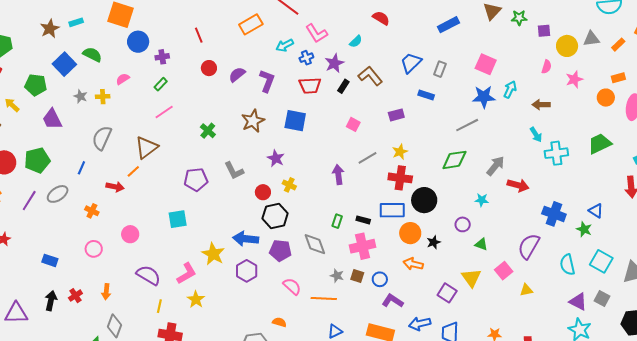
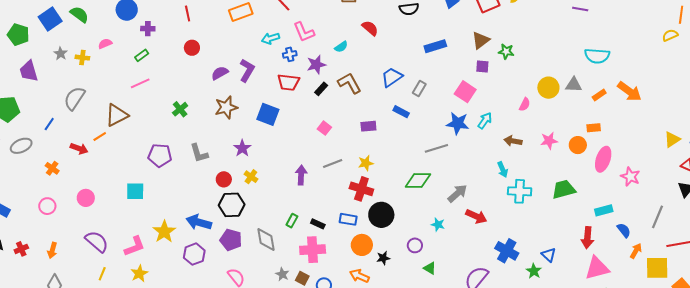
purple square: (544, 31) -> (482, 66), moved
purple semicircle: (237, 75) -> (220, 73), moved
pink star: (574, 79) -> (549, 141), moved
blue rectangle: (392, 210) -> (348, 219), size x0.7

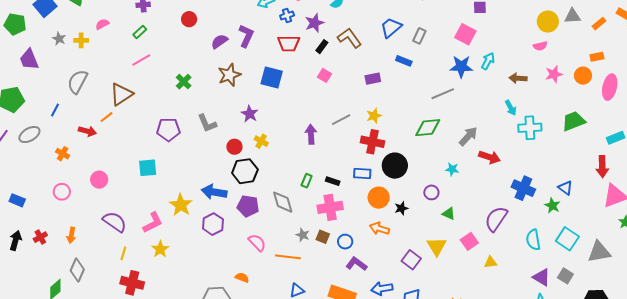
pink semicircle: (525, 104) -> (540, 46), moved, turned 56
pink square: (324, 128) -> (325, 75), moved

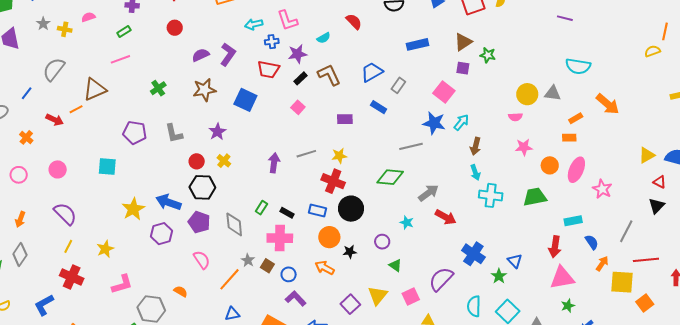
orange rectangle: (599, 24) -> (576, 118), moved
orange circle: (583, 76) -> (550, 165), moved
brown arrow: (518, 78) -> (476, 146), moved, turned -90
pink L-shape: (153, 223) -> (122, 284), moved
orange line: (288, 257) -> (229, 279), turned -65

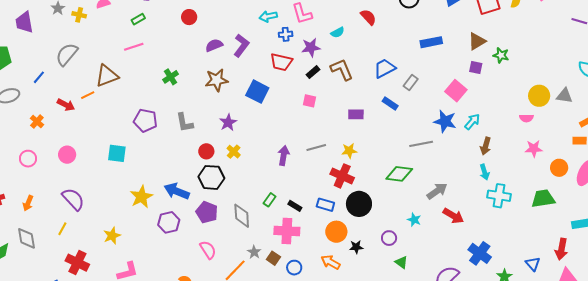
pink square: (298, 107) -> (309, 101), turned -32
yellow line: (68, 246) -> (62, 229), moved
gray diamond: (20, 255) -> (27, 238), turned -45
blue triangle: (515, 261) -> (533, 264), moved

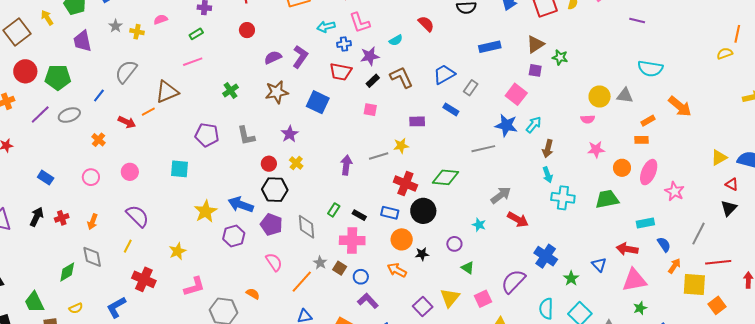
yellow star: (349, 151) -> (401, 146), moved
green diamond: (399, 174) -> (446, 177), moved
red arrow: (561, 249) -> (627, 249), turned 90

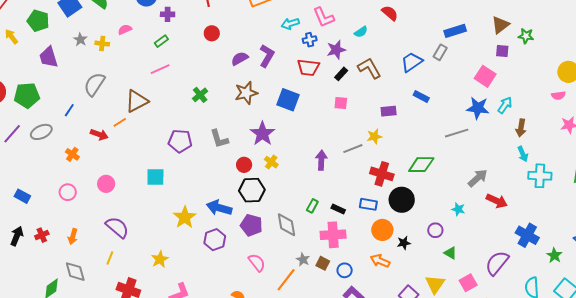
gray rectangle: (471, 88) -> (440, 52), moved
purple star: (290, 134) -> (262, 134), size x1.4

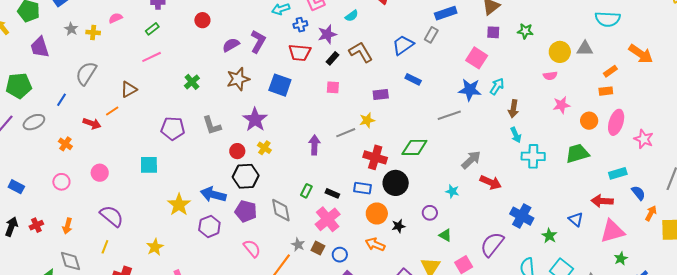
green star: (526, 36) -> (525, 31), moved
brown triangle: (137, 101) -> (129, 89), size x0.7
pink cross: (333, 235) -> (328, 219), turned -35

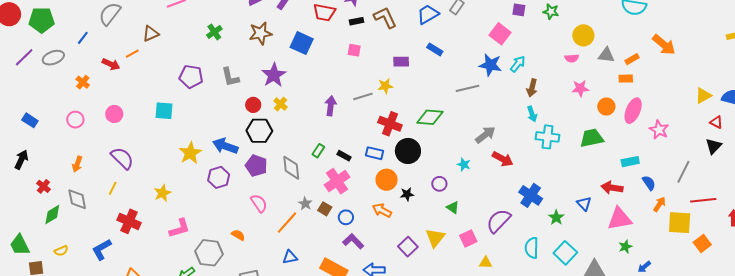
gray triangle: (585, 49) -> (606, 55), moved
black rectangle: (333, 58) -> (357, 21), turned 32
red cross: (36, 225) -> (43, 186), moved, turned -32

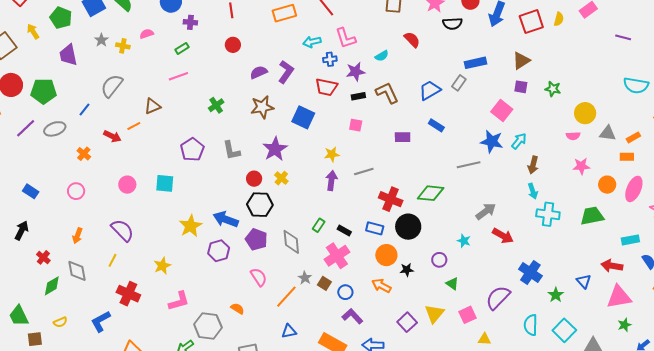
purple pentagon: (191, 77) -> (192, 150), turned 30
yellow star: (385, 86) -> (332, 154), moved
pink circle: (114, 114) -> (127, 185), moved

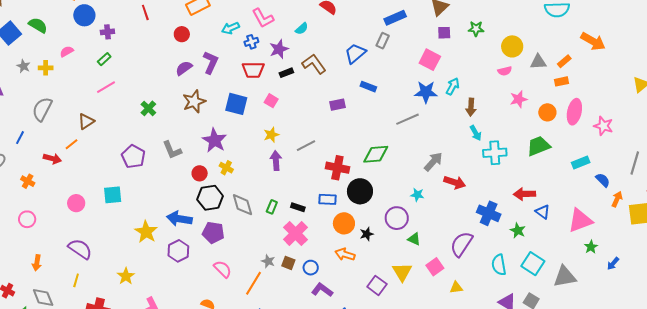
red circle: (233, 45) -> (182, 34), moved
pink square: (356, 125) -> (271, 101), moved, turned 32
gray diamond: (291, 242) -> (243, 205), moved
purple circle: (439, 260) -> (397, 218), size x1.5
red arrow: (612, 266) -> (524, 194), moved

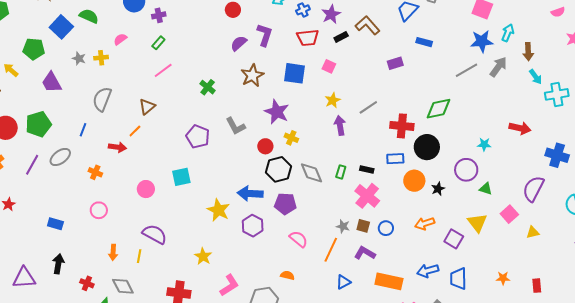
gray arrow: (433, 162) -> (498, 67), moved
orange arrow: (345, 254) -> (425, 224), moved, turned -30
yellow line: (76, 280) -> (139, 256), moved
purple L-shape: (322, 290) -> (365, 253), moved

